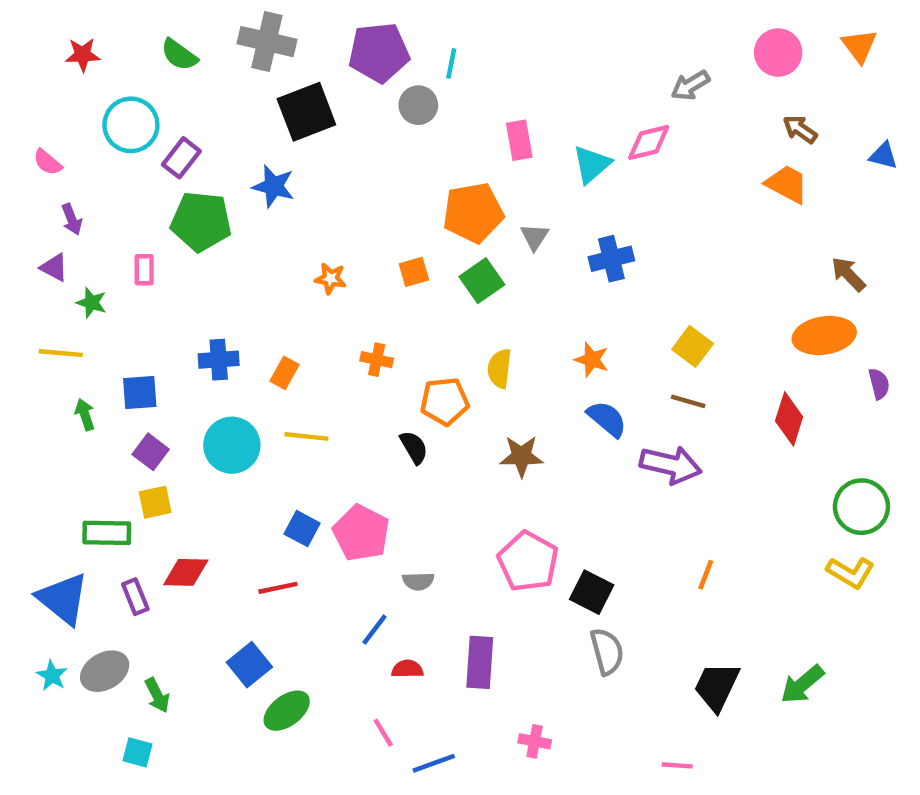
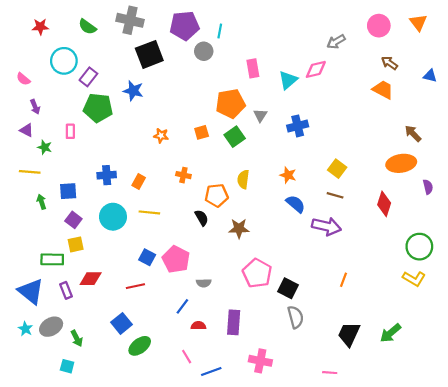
brown star: (521, 456) -> (239, 228), moved
pink cross: (535, 741) -> (260, 361), size x1.5

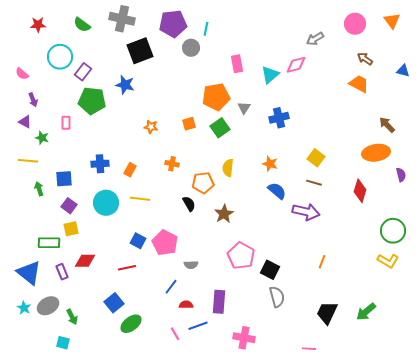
brown star: (239, 228) -> (224, 214), turned -30
blue line: (211, 371) -> (198, 326), moved

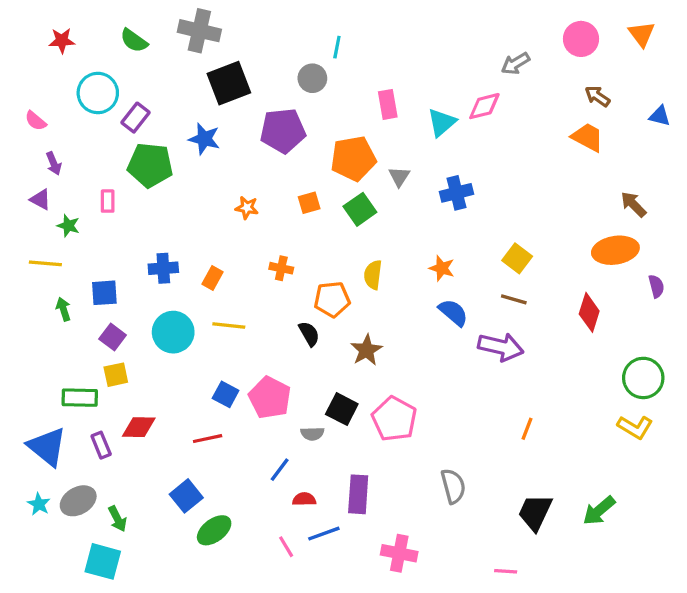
purple pentagon: (173, 24) -> (283, 131), moved
black square: (270, 270) -> (342, 409), moved
cyan square: (63, 343) -> (103, 561), size x1.6

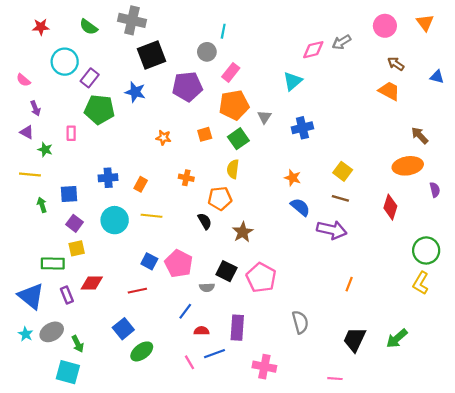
pink rectangle: (388, 104) -> (231, 72), moved, turned 48
pink diamond: (484, 106) -> (313, 50), moved
yellow semicircle: (373, 275) -> (233, 169), moved
yellow L-shape: (635, 427) -> (421, 283), turned 90

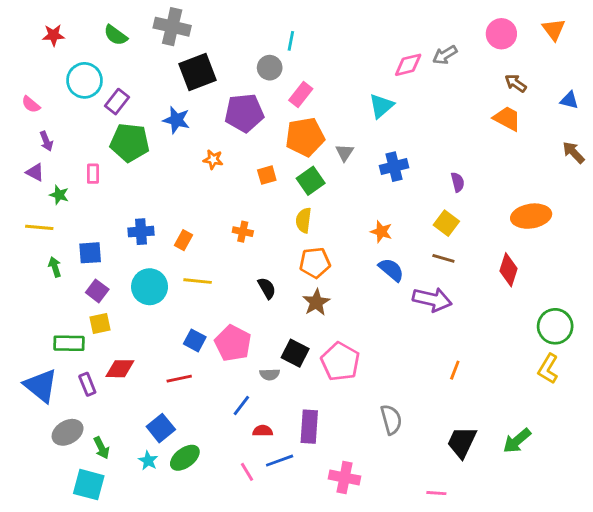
brown arrow: (420, 135) -> (574, 152), moved
orange star: (163, 138) -> (213, 160), moved
purple semicircle: (435, 190) -> (458, 182), moved
orange pentagon: (220, 198) -> (315, 263), moved
cyan star: (26, 334) -> (148, 461), moved

